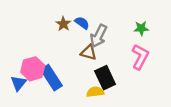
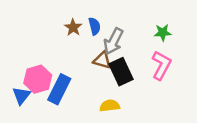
blue semicircle: (82, 23) -> (95, 26), turned 40
blue rectangle: (51, 78) -> (59, 89), turned 60
black rectangle: (105, 78) -> (121, 72), moved

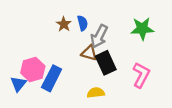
green star: (163, 32) -> (142, 29), size x1.5
pink L-shape: (161, 65) -> (141, 75), moved

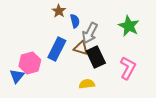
brown star: (64, 24) -> (59, 11), moved
green star: (142, 29) -> (129, 26), turned 30
blue rectangle: (52, 78) -> (57, 49), moved

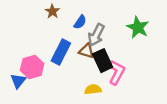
brown star: (59, 11) -> (52, 11), moved
blue semicircle: (75, 21) -> (80, 22), turned 48
pink L-shape: (128, 68) -> (116, 72), moved

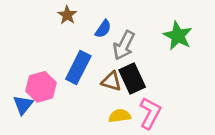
brown triangle: (87, 51) -> (111, 81), moved
pink L-shape: (116, 72) -> (150, 113), moved

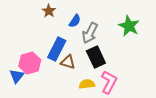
brown triangle: (111, 81) -> (68, 62), moved

